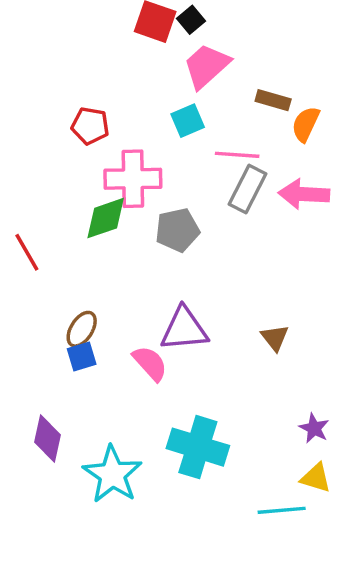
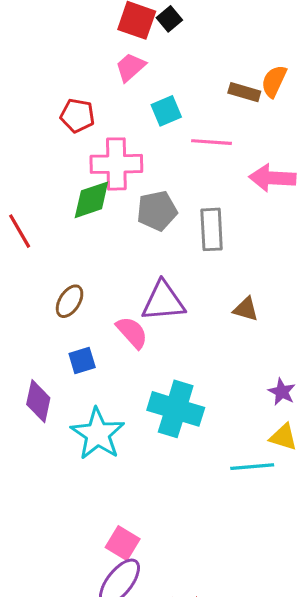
pink trapezoid: (206, 66) -> (130, 67), moved, size x0.7
orange semicircle: (306, 124) -> (274, 81), moved
gray rectangle: (247, 189) -> (212, 229), moved, turned -30
brown triangle: (275, 338) -> (246, 309), turned -36
blue square: (82, 356) -> (82, 361), moved

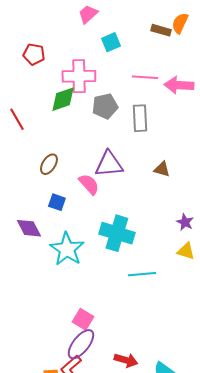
red pentagon: (77, 116) -> (34, 54), moved
pink line: (212, 142) -> (145, 77), moved
blue square: (82, 361) -> (57, 202), turned 36
purple diamond: (38, 401) -> (29, 228), turned -40
cyan line: (252, 467) -> (142, 274), moved

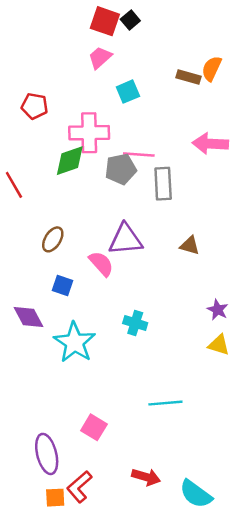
pink line: (145, 77) -> (139, 155), moved
cyan cross: (117, 233) -> (135, 323), size x0.6
cyan line: (142, 274) -> (165, 403), moved
purple ellipse: (81, 344) -> (47, 454), moved, turned -52

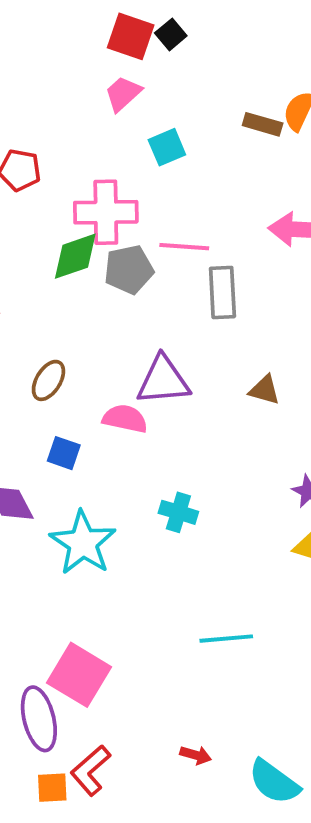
gray pentagon: (121, 169) -> (129, 270), moved
pink semicircle: (101, 264) -> (125, 419), turned -36
pink square: (94, 427) -> (79, 675), moved, size x1.5
red arrow: (146, 477) -> (196, 755), size x0.7

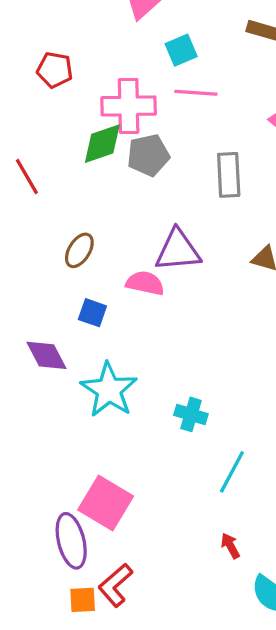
pink line: (184, 247) -> (196, 93), moved
cyan cross: (178, 512) -> (191, 414), moved
cyan line: (226, 639) -> (232, 472), turned -57
red arrow: (196, 755) -> (230, 546), moved, turned -135

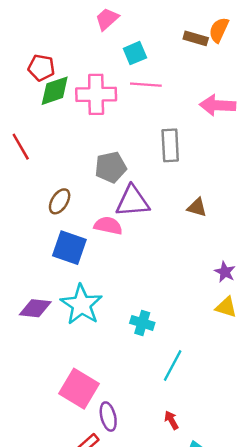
green diamond: (102, 144) -> (55, 91), moved
gray pentagon: (148, 155) -> (111, 167), moved
blue square: (92, 313) -> (69, 248), size x1.6
purple diamond: (47, 355) -> (35, 308), moved, turned -56
purple ellipse: (71, 541) -> (108, 417), moved, size x0.7

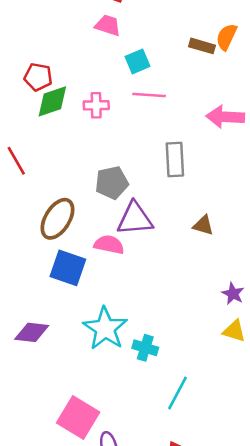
pink trapezoid: (107, 19) -> (108, 25), turned 60
pink cross: (96, 94) -> (96, 105), size x0.6
brown ellipse: (60, 201) -> (57, 219), size x1.5
cyan star: (81, 305) -> (105, 328), moved

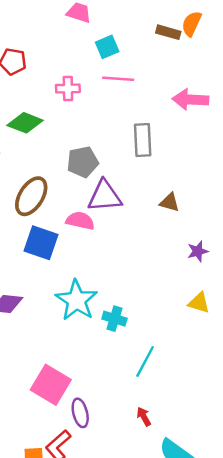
green diamond: (52, 101) -> (25, 123), moved, turned 40
purple star: (233, 294) -> (198, 251), moved, turned 30

